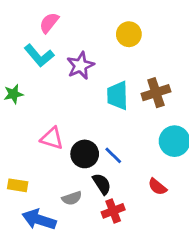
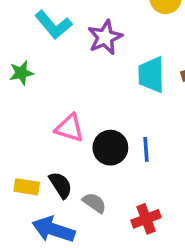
blue line: (113, 155) -> (146, 149), turned 42
black semicircle: (102, 184) -> (61, 185), moved
gray semicircle: (72, 198) -> (94, 203), turned -126

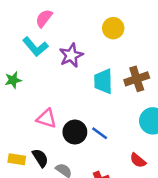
blue line: (146, 149) -> (100, 133), turned -49

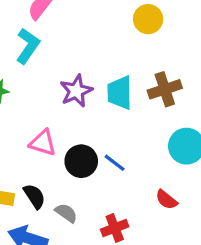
yellow circle: (113, 28) -> (148, 19), moved
cyan L-shape: (35, 47) -> (28, 46), turned -105
purple star: (71, 55) -> (76, 91), moved

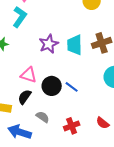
black semicircle: (34, 196) -> (25, 97), moved, turned -112
red semicircle: (166, 200) -> (103, 123), moved

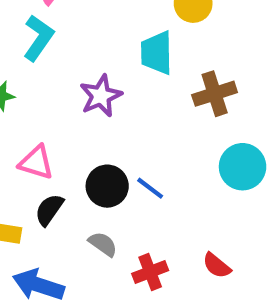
cyan trapezoid: (75, 45) -> (157, 53), moved
pink triangle: (29, 75) -> (36, 162), moved
gray semicircle: (43, 117) -> (103, 244), moved

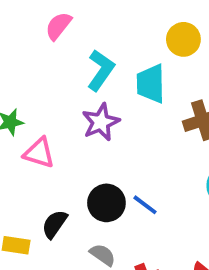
cyan L-shape: (38, 38) -> (101, 70), moved
pink triangle: (36, 162) -> (39, 153), moved

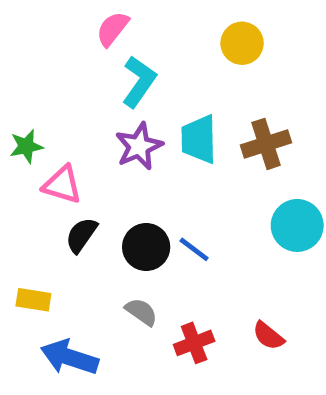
pink semicircle: (58, 26) -> (113, 29), moved
cyan trapezoid: (151, 84) -> (199, 139), moved
black semicircle: (55, 224) -> (81, 235), moved

